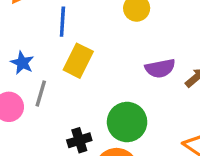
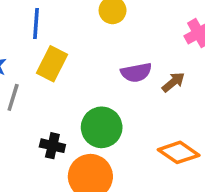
black cross: (79, 140) -> (52, 146), turned 30

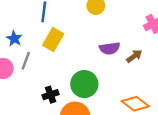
black cross: (52, 146) -> (51, 95), turned -35

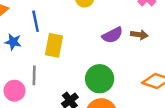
blue star: (14, 39) -> (13, 42), moved
brown arrow: (134, 56) -> (139, 35), turned 63

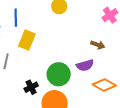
purple semicircle: (112, 35) -> (85, 65), moved

